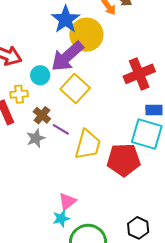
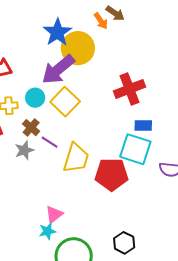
cyan circle: (40, 75) -> (35, 98), moved

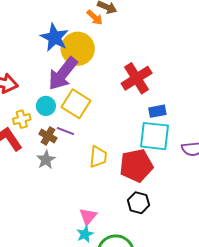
purple line: (50, 142) -> (65, 131), moved
yellow trapezoid: (76, 158) -> (98, 157), size x0.7
black hexagon: (124, 243) -> (139, 203), moved

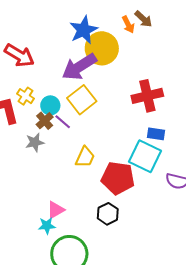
cyan circle: (46, 106) -> (50, 105), moved
yellow cross: (22, 119) -> (26, 96), turned 30

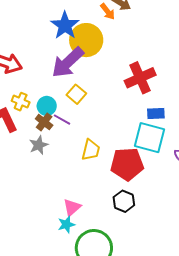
yellow square: (82, 100) -> (76, 94), size x0.7

